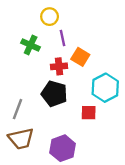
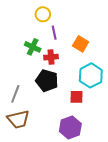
green cross: (31, 45) -> (33, 47), moved
orange square: (80, 57) -> (81, 44), moved
purple hexagon: (63, 148) -> (70, 127), moved

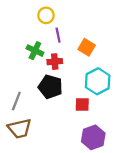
purple hexagon: (70, 127) -> (93, 137), moved

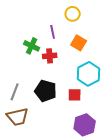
yellow circle: (46, 15) -> (73, 14), moved
black pentagon: (50, 87) -> (46, 91), moved

